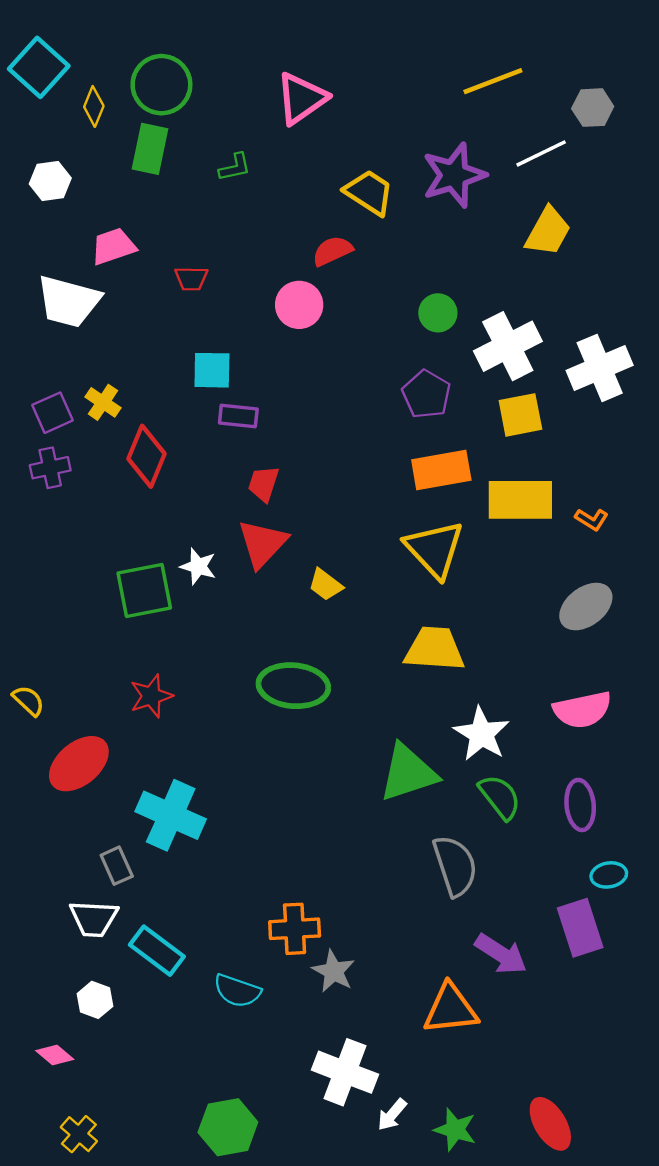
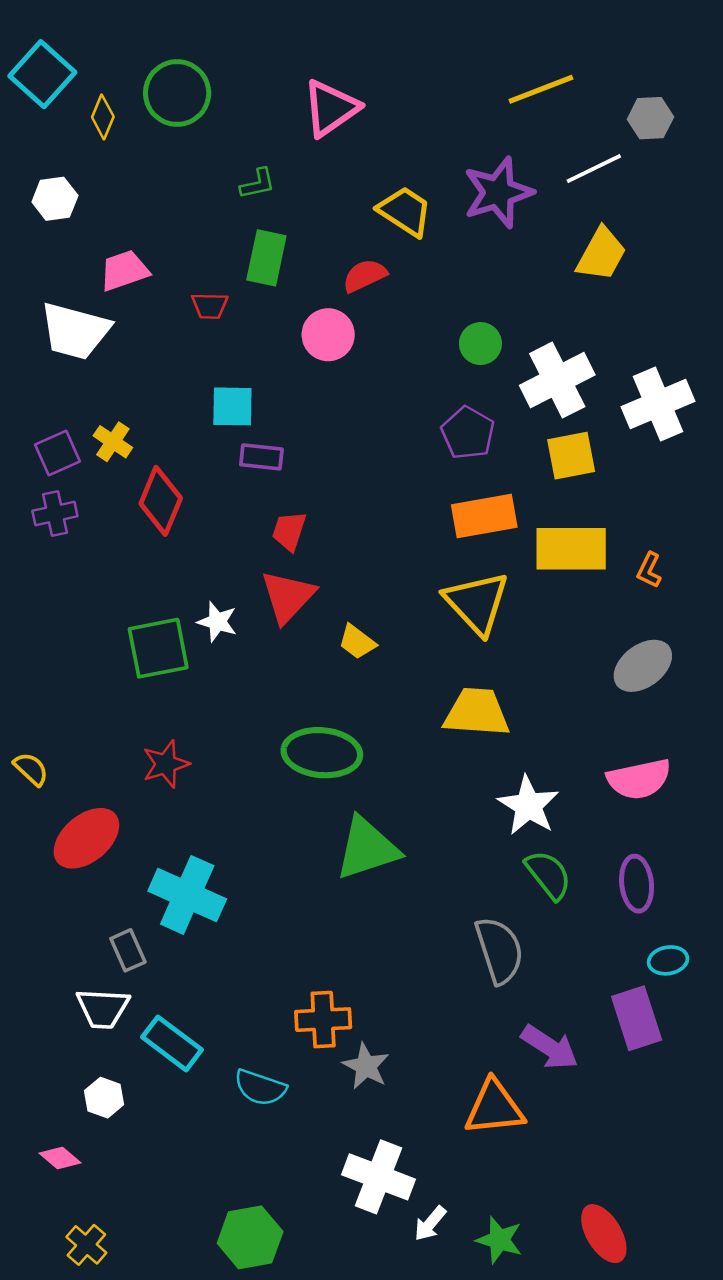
green rectangle: (150, 149) -> (266, 258), moved
orange L-shape: (592, 519) -> (649, 570), turned 84
green triangle: (408, 773) -> (367, 848), moved

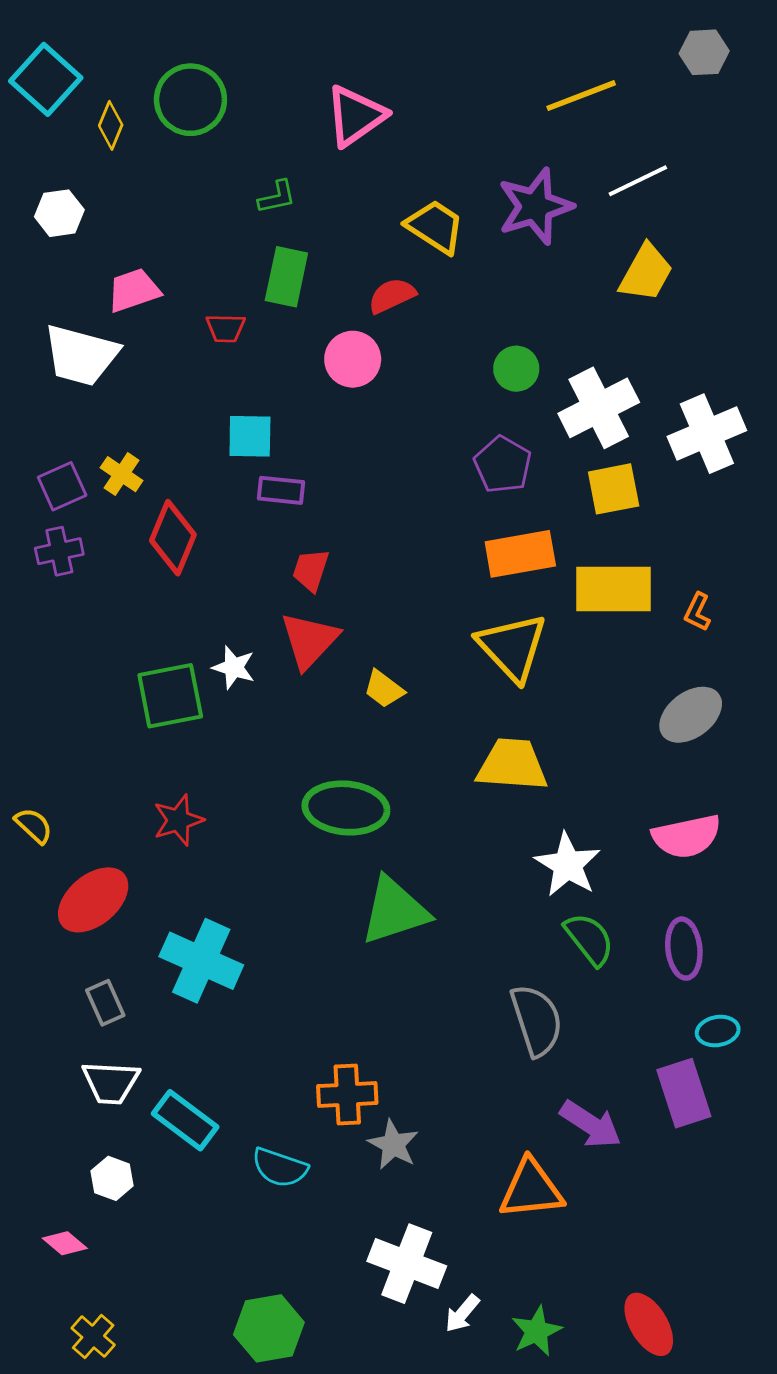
gray hexagon: (650, 118) -> (704, 52), moved
gray rectangle: (128, 950) -> (105, 1003), moved
green star: (499, 1240) -> (537, 1331), turned 30

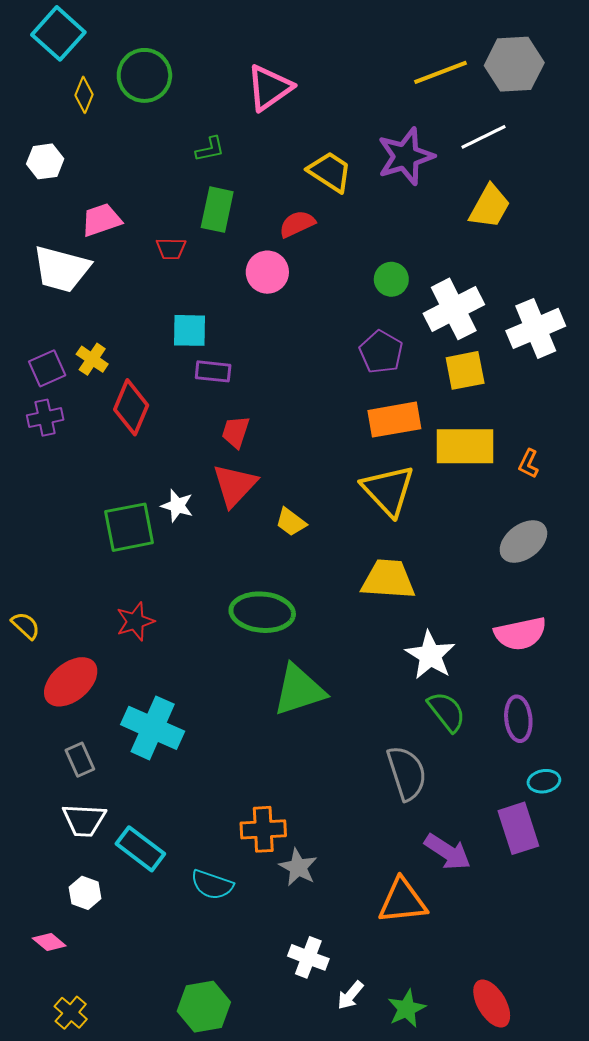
gray hexagon: (704, 52) -> (514, 64), moved, size x1.6
cyan square: (46, 79) -> (58, 33), moved
white cross: (407, 1264) -> (308, 957), size x0.7

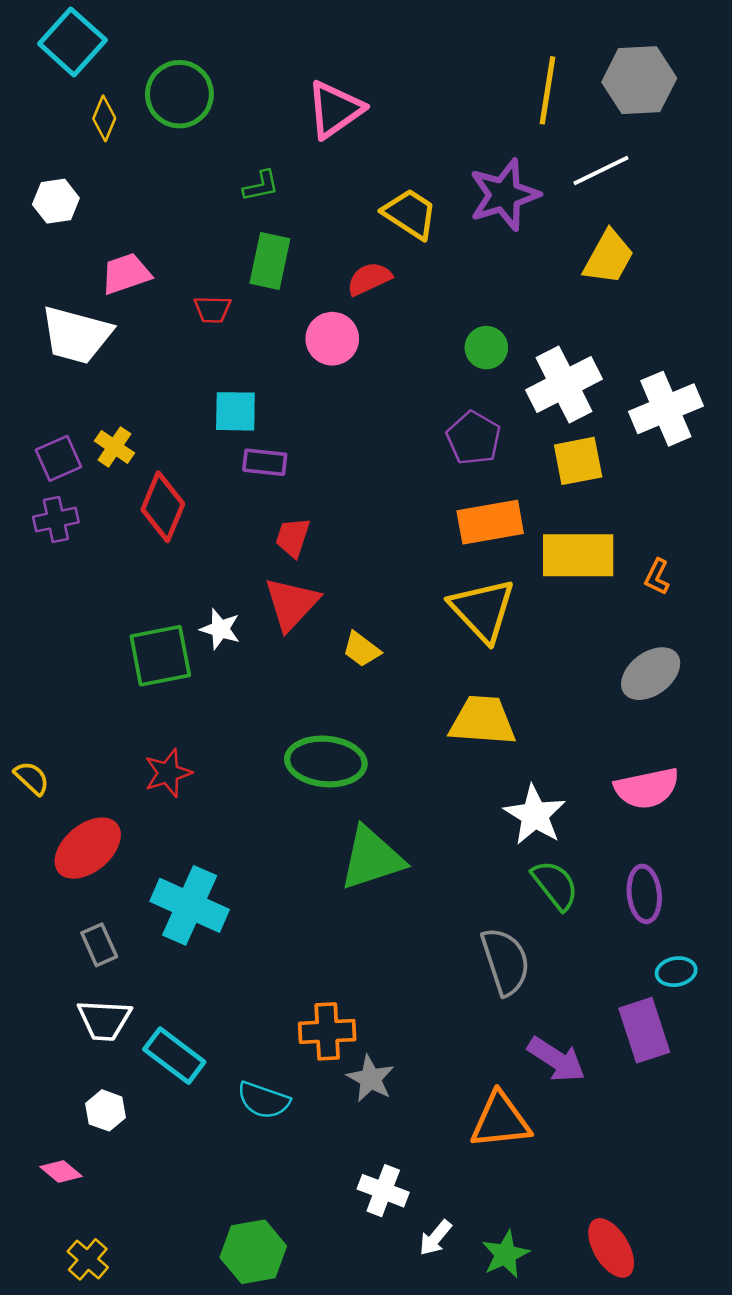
yellow line: (440, 72) -> (547, 90), turned -60

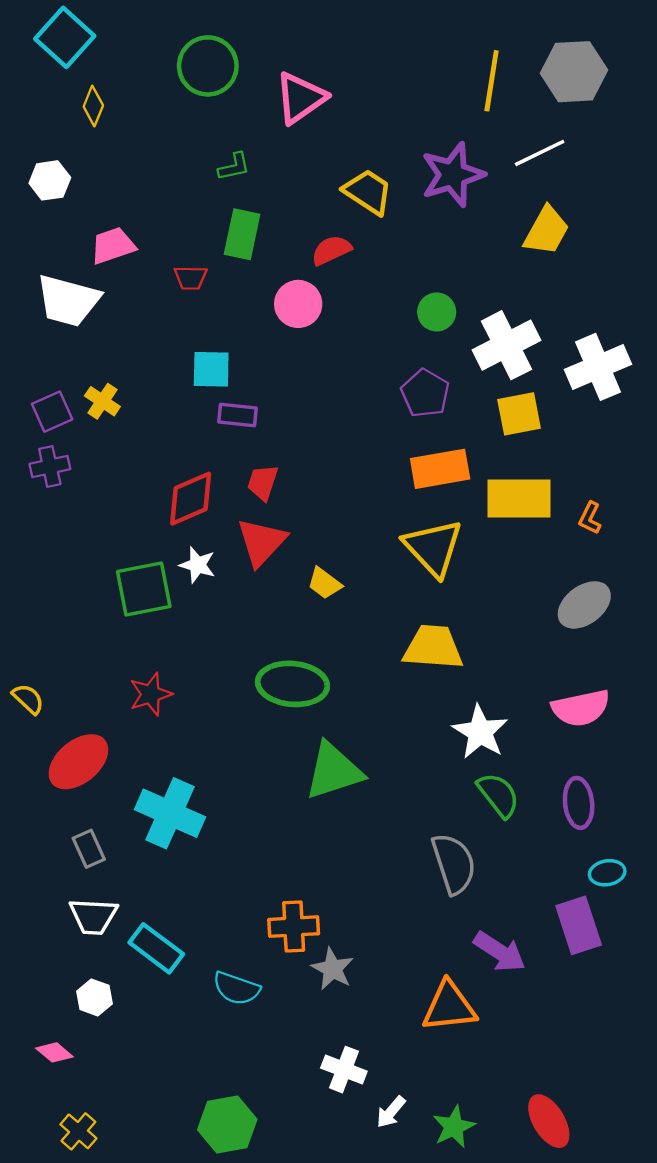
green circle: (179, 94) -> (208, 66), moved
red diamond: (163, 507) -> (191, 499), moved, turned 44

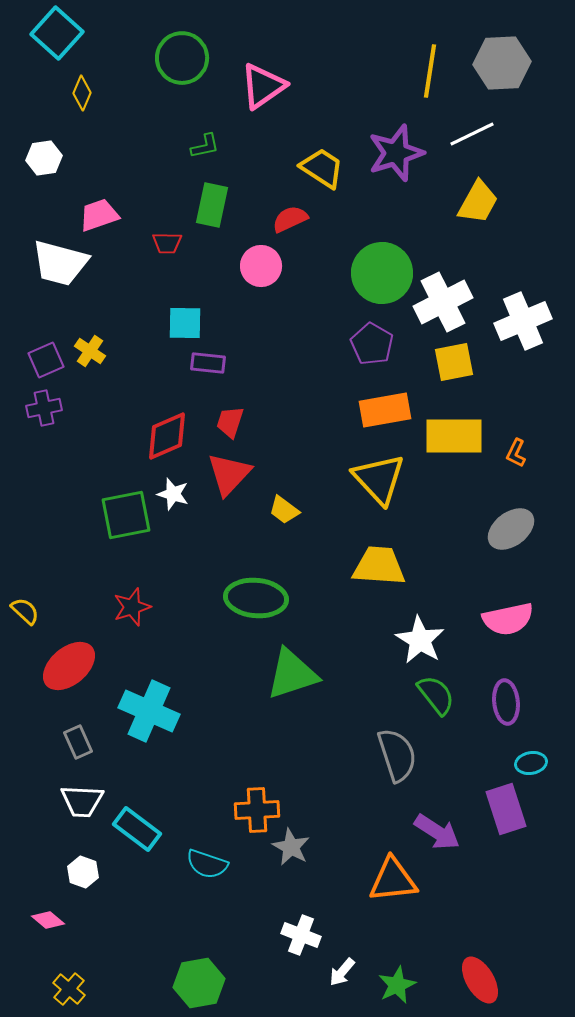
green circle: (437, 312) -> (382, 273), size x1.8

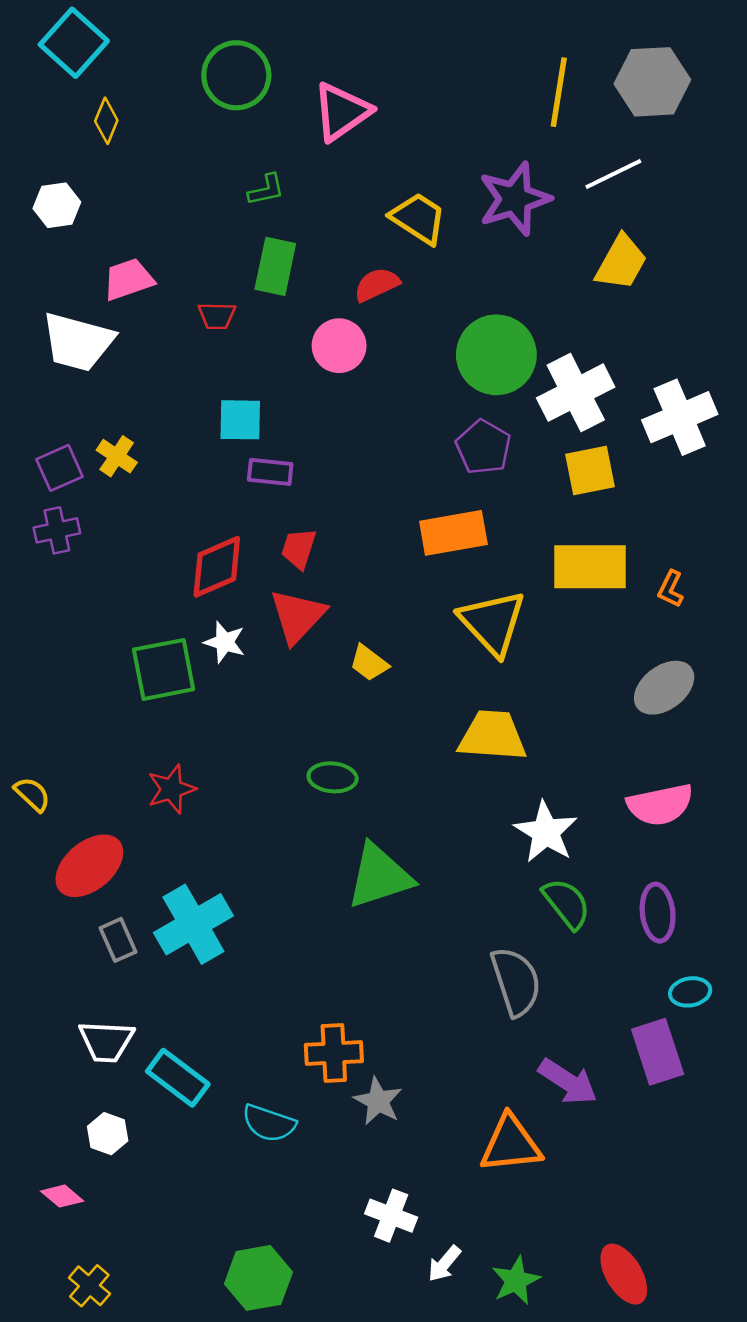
orange rectangle: (385, 410) -> (453, 533), moved
green ellipse: (256, 598) -> (333, 777), size x0.6
cyan cross: (149, 711) -> (193, 924), turned 36
gray rectangle: (78, 742) -> (118, 940), moved

